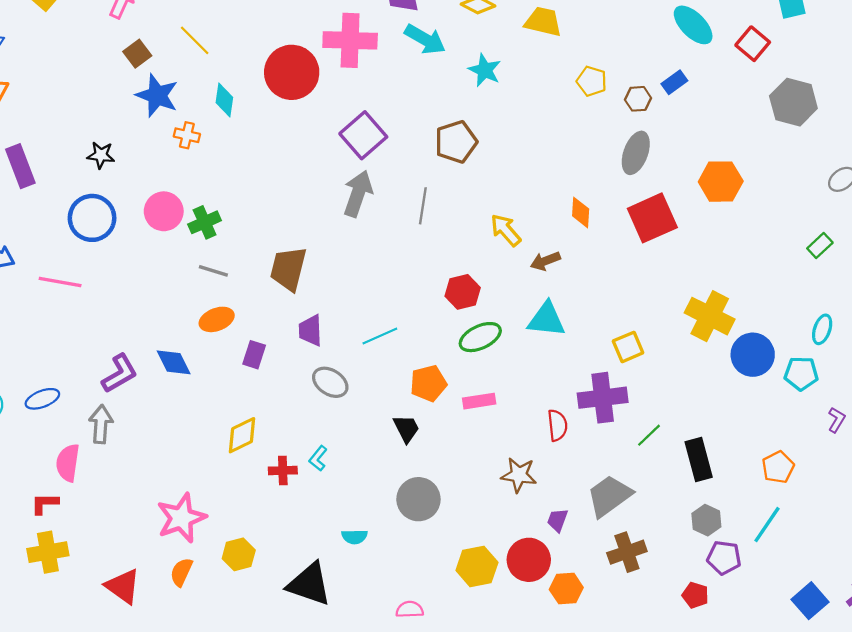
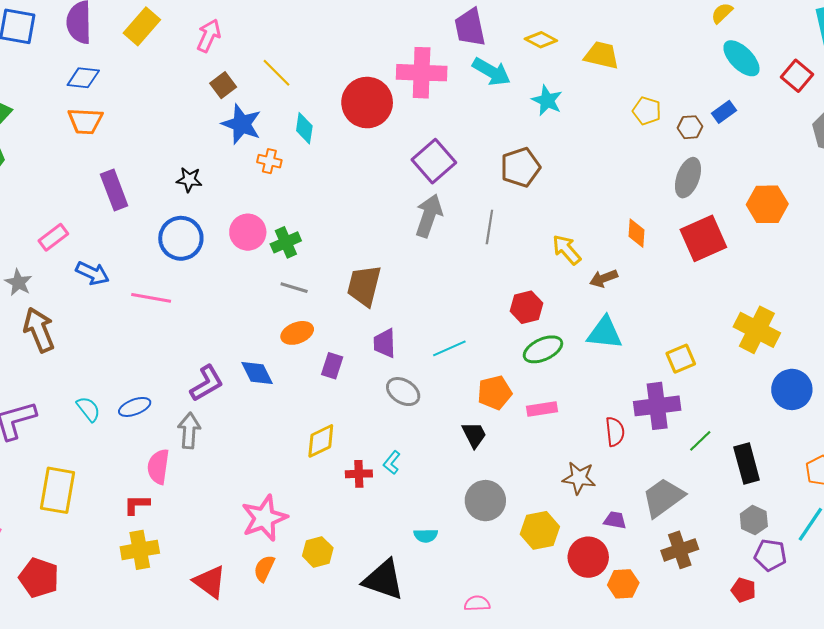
blue circle: (753, 355) -> (792, 389), moved
purple trapezoid: (557, 520) -> (615, 520), turned 80
yellow hexagon: (477, 566) -> (540, 530), moved

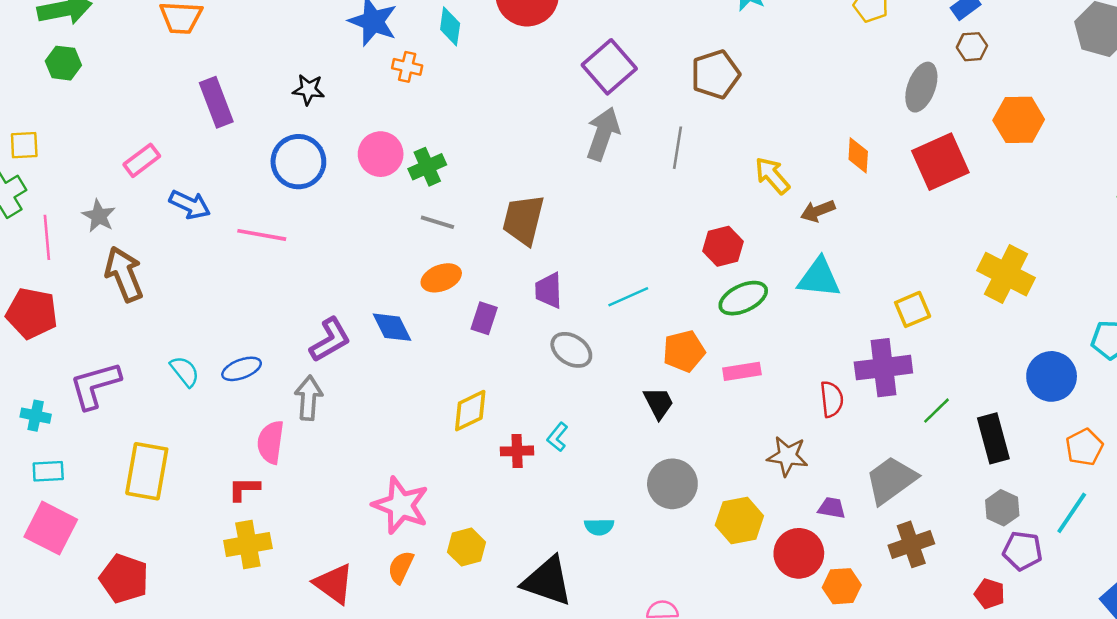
brown hexagon: (690, 127) -> (972, 47), moved
blue circle: (792, 389) -> (1052, 376), moved
pink star: (264, 518) -> (401, 505), turned -30

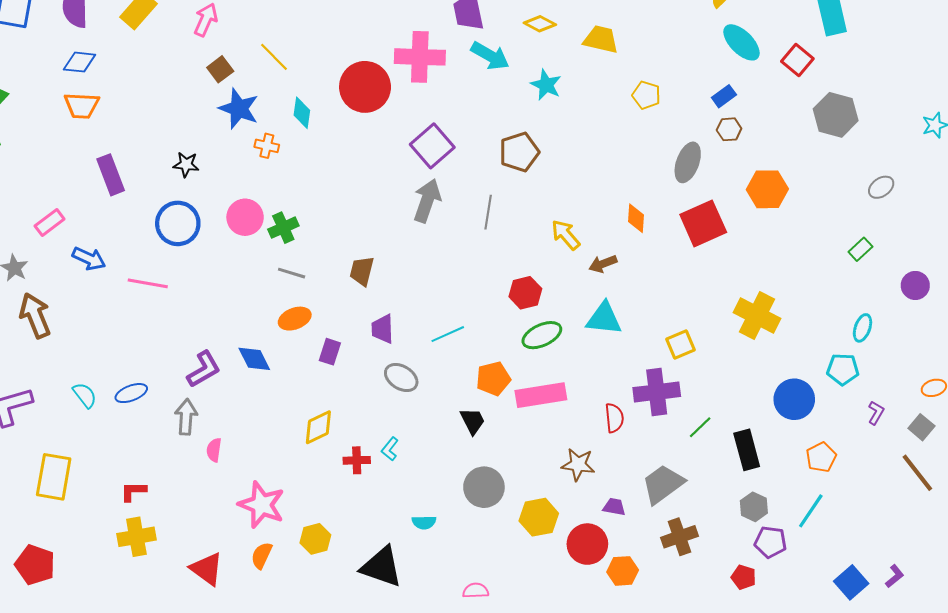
brown trapezoid: (523, 220) -> (362, 271), size x0.7
pink rectangle: (742, 371) -> (541, 395), size x1.6
pink semicircle: (271, 442) -> (214, 450), moved, size x0.7

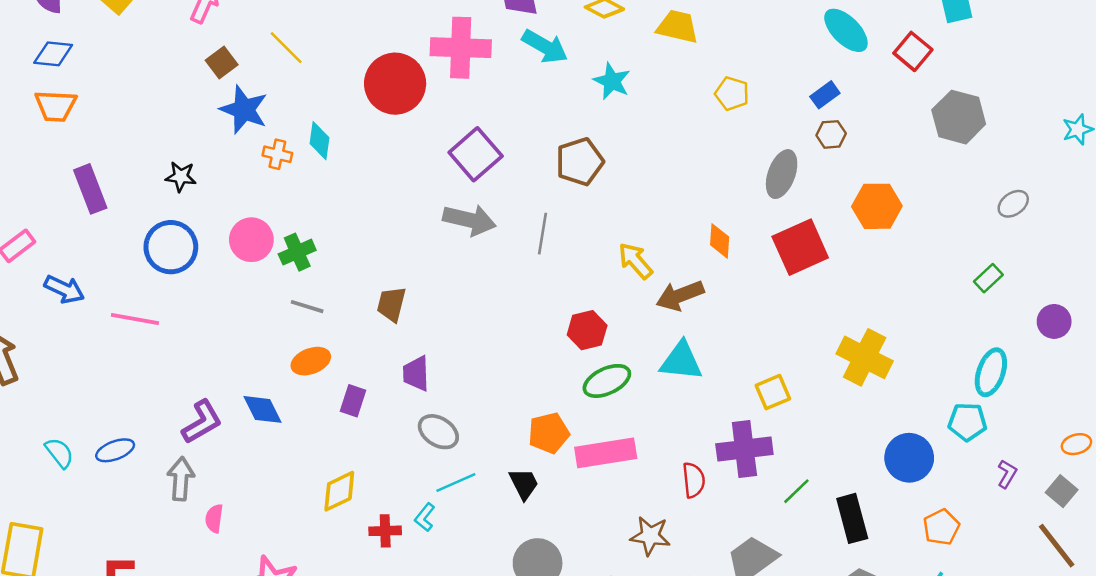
cyan diamond: (302, 113) -> (320, 141), moved
gray arrow: (427, 201) -> (469, 220), turned 84
brown arrow: (603, 264) -> (680, 295), size x1.4
cyan ellipse: (863, 328) -> (991, 372), size x1.4
cyan line: (448, 334) -> (456, 483), moved

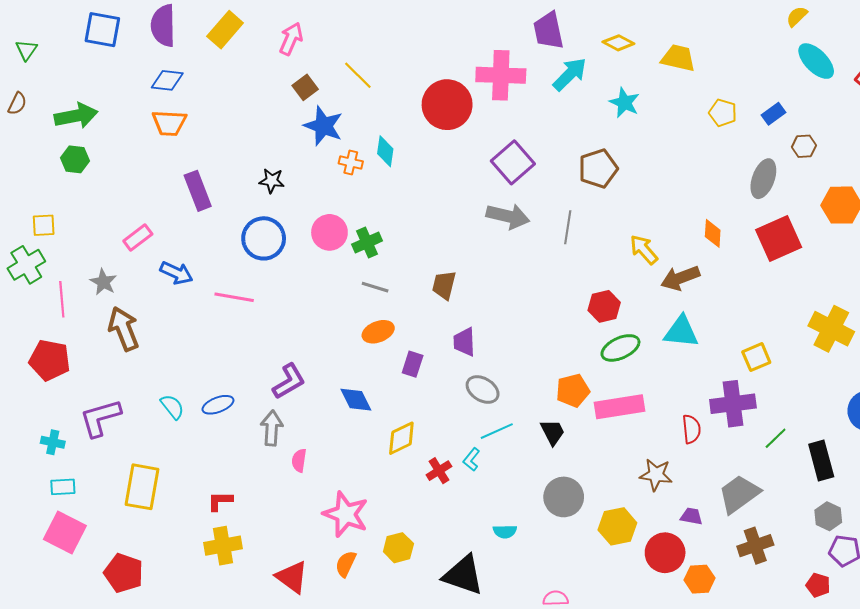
cyan arrow: (545, 46) -> (570, 74), turned -75
blue rectangle: (825, 95) -> (774, 114), moved
blue diamond: (263, 409) -> (356, 400), moved
red cross: (385, 531) -> (439, 471), turned -30

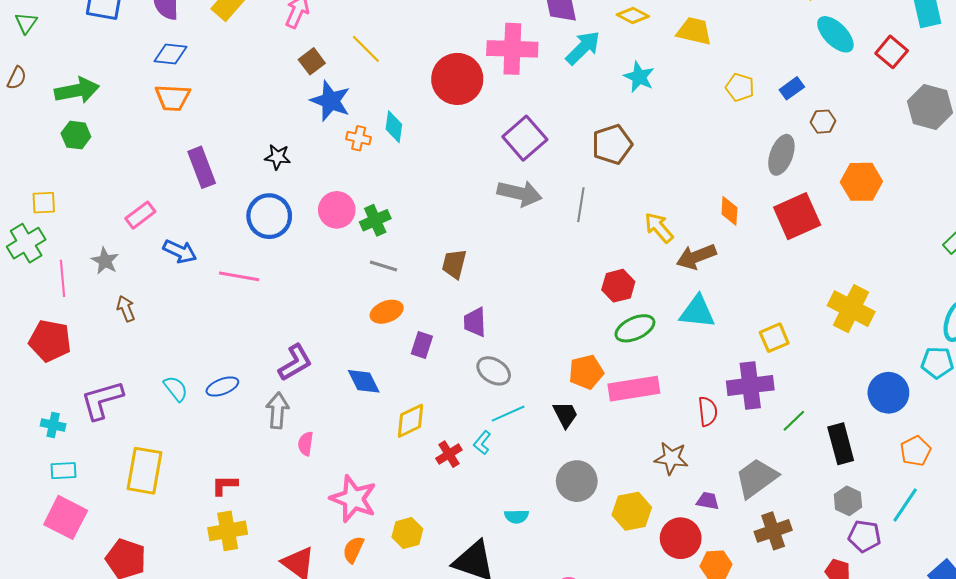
brown arrow: (124, 329) -> (126, 309), size x0.6

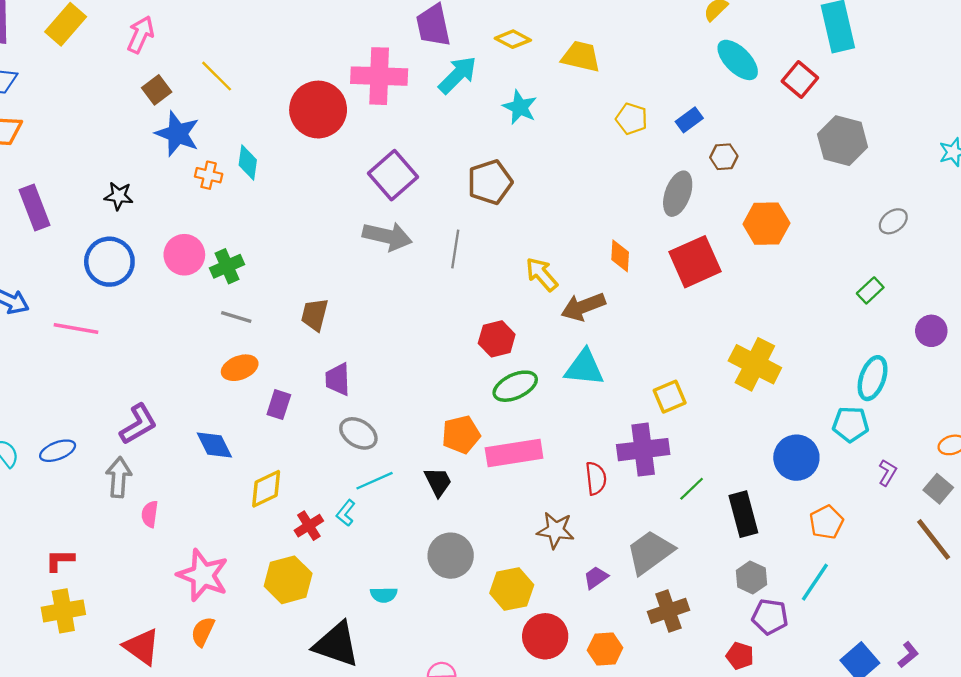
purple trapezoid: (708, 501) -> (596, 578), turned -45
yellow hexagon: (407, 533) -> (288, 580), moved, size x1.4
red circle: (681, 538) -> (545, 636), moved

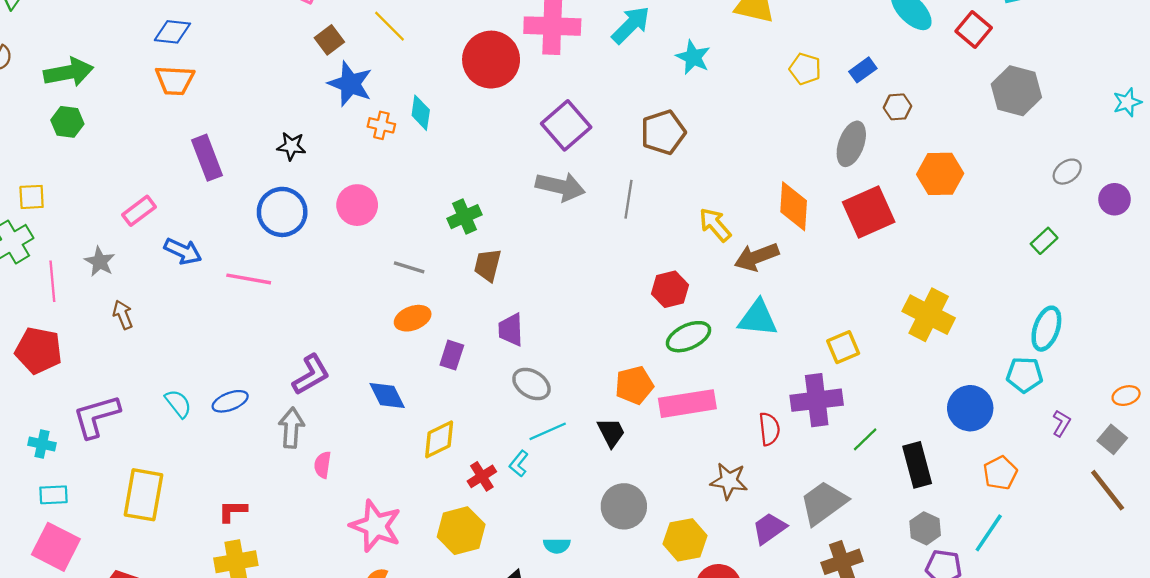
orange diamond: (620, 256) -> (794, 206), size x1.5
green cross: (227, 266) -> (465, 217), moved
purple circle: (931, 331) -> (1115, 199), moved
purple trapezoid: (596, 578) -> (769, 528), size x1.4

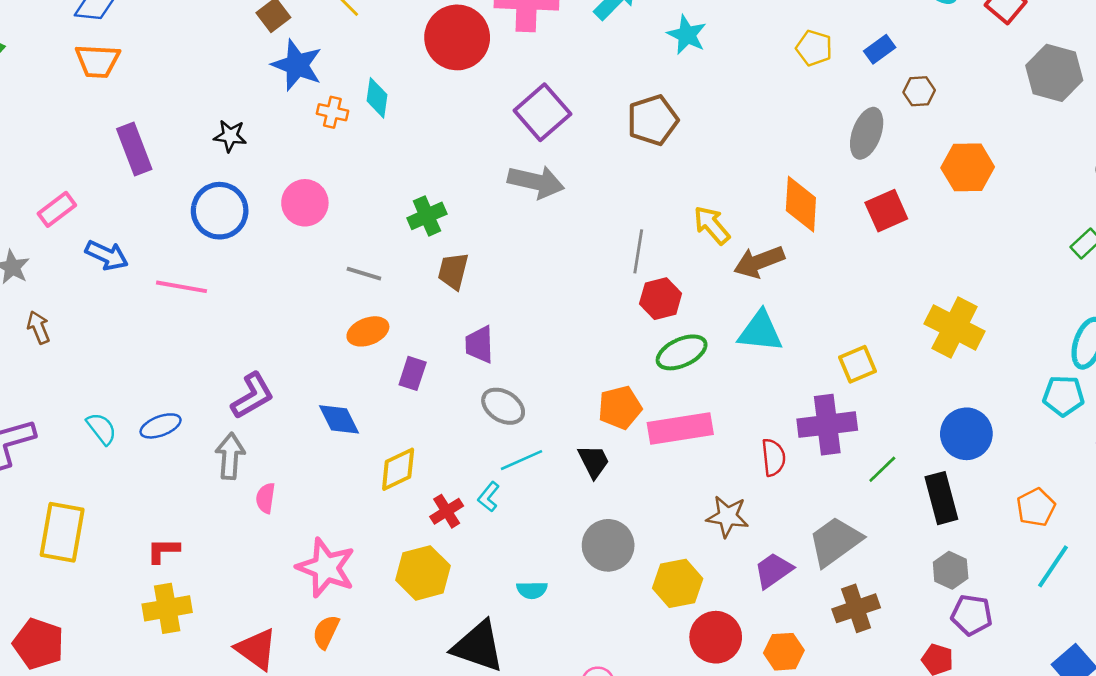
gray line: (628, 199) -> (638, 251), moved
red square: (869, 212) -> (886, 211), size x0.7
blue circle: (970, 408) -> (966, 434), moved
cyan line: (989, 533) -> (1053, 566), moved

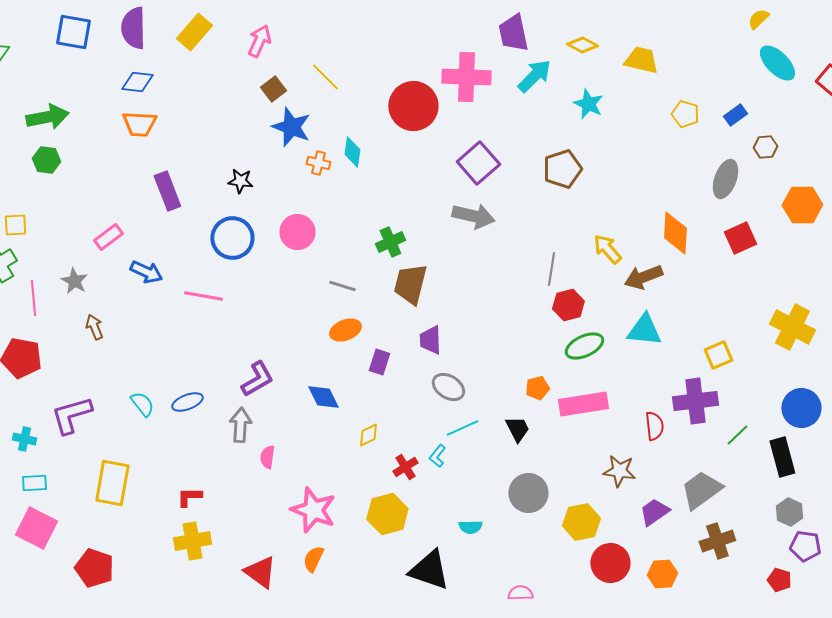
brown trapezoid: (453, 271) -> (410, 284), size x1.4
orange pentagon: (620, 408) -> (537, 388), size x0.7
yellow diamond: (398, 469) -> (368, 435), size x0.7

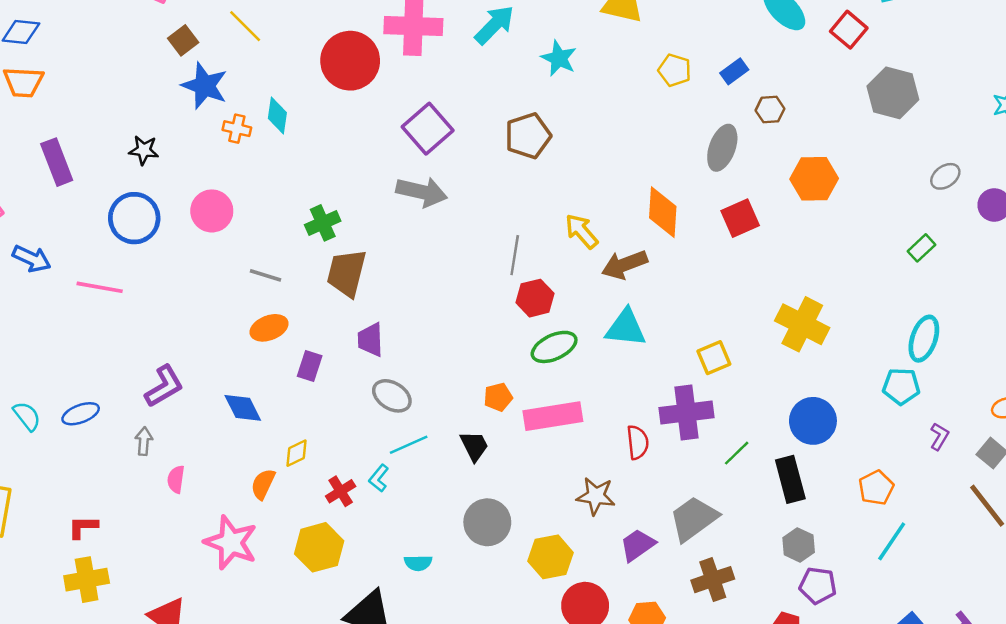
gray arrow: (240, 425) -> (144, 441), size x0.7
orange semicircle: (313, 559) -> (263, 484), moved

